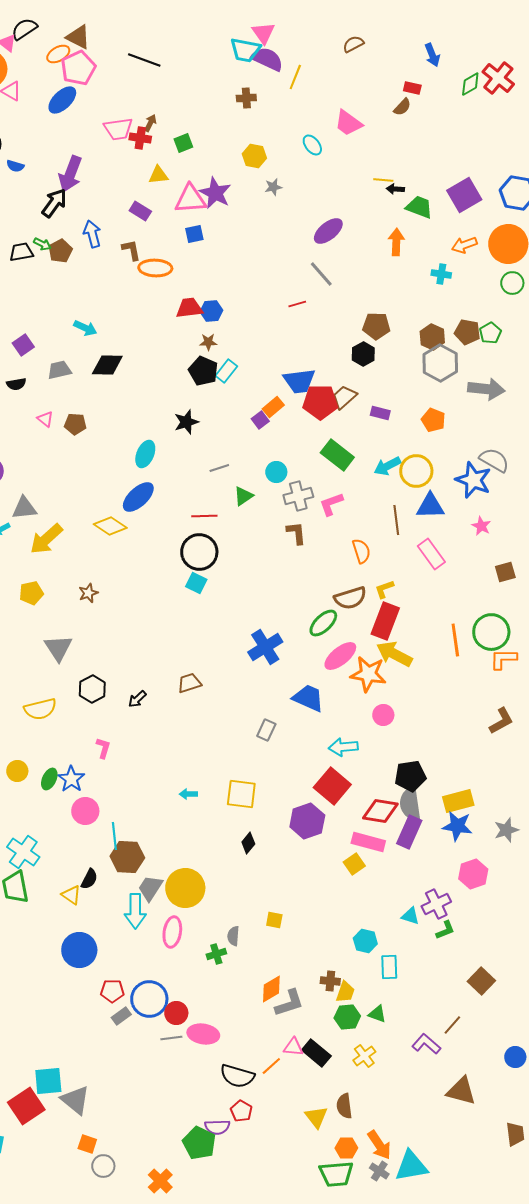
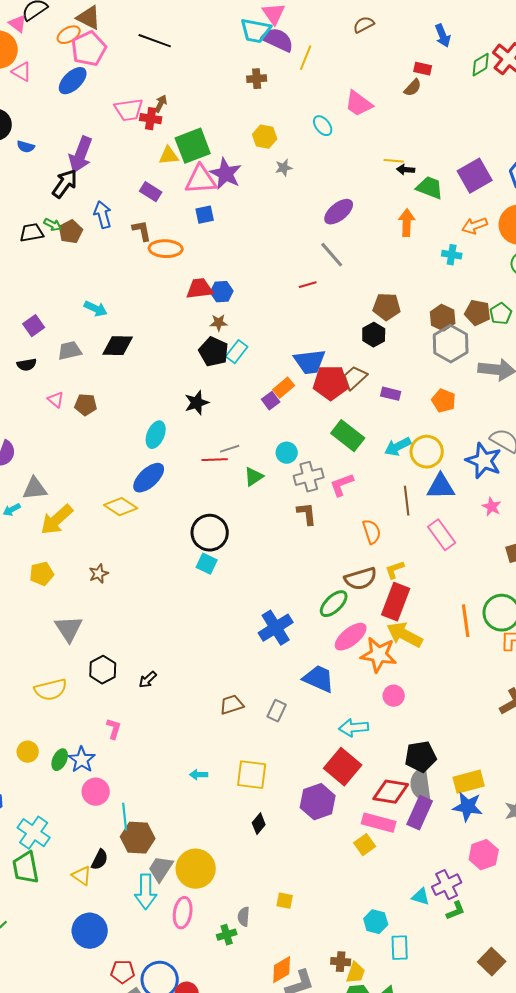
green square: (183, 143) -> (193, 146), moved, size x1.8
red line: (204, 516) -> (215, 460), moved
brown trapezoid: (189, 683) -> (232, 705), moved

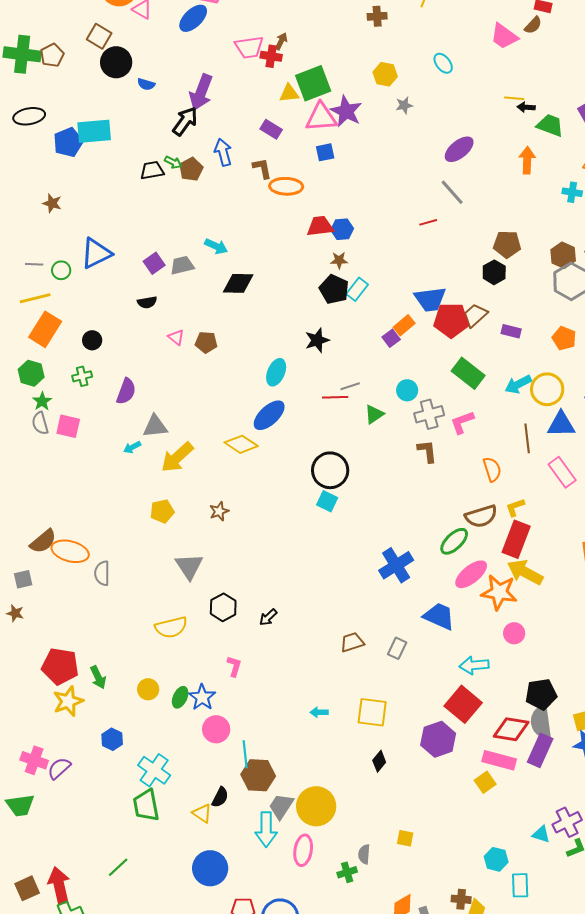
pink trapezoid: (359, 104) -> (504, 36), moved
gray trapezoid: (70, 351) -> (182, 265), moved

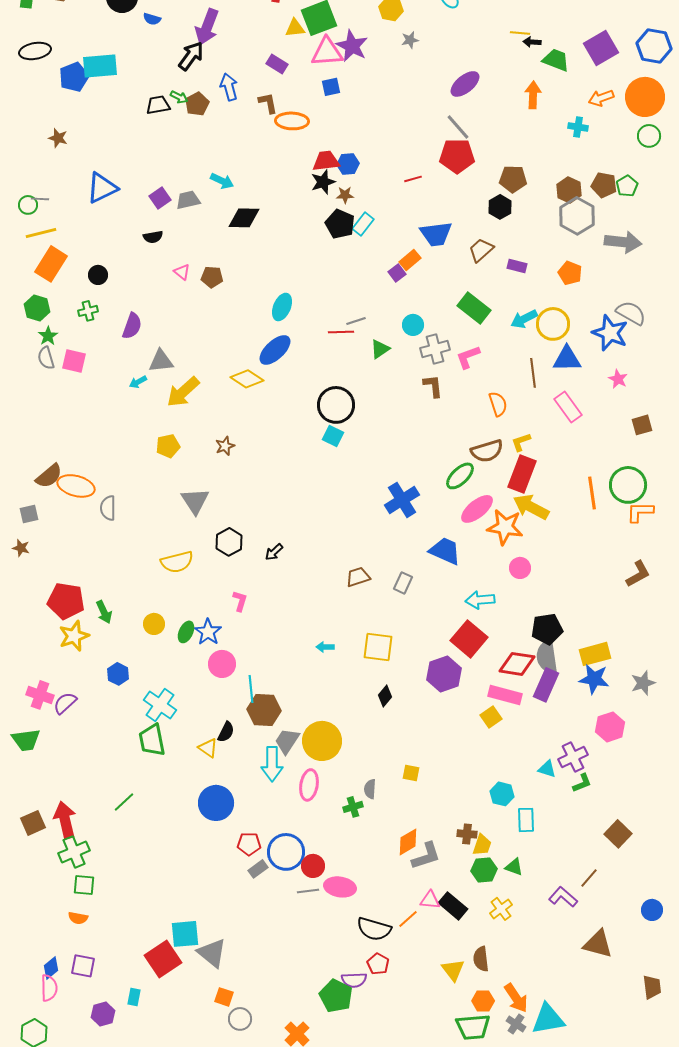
red line: (428, 222) -> (413, 179), moved
green circle: (61, 270) -> (28, 205), moved
red pentagon: (451, 320) -> (457, 156), moved
black star: (317, 340) -> (323, 182), moved

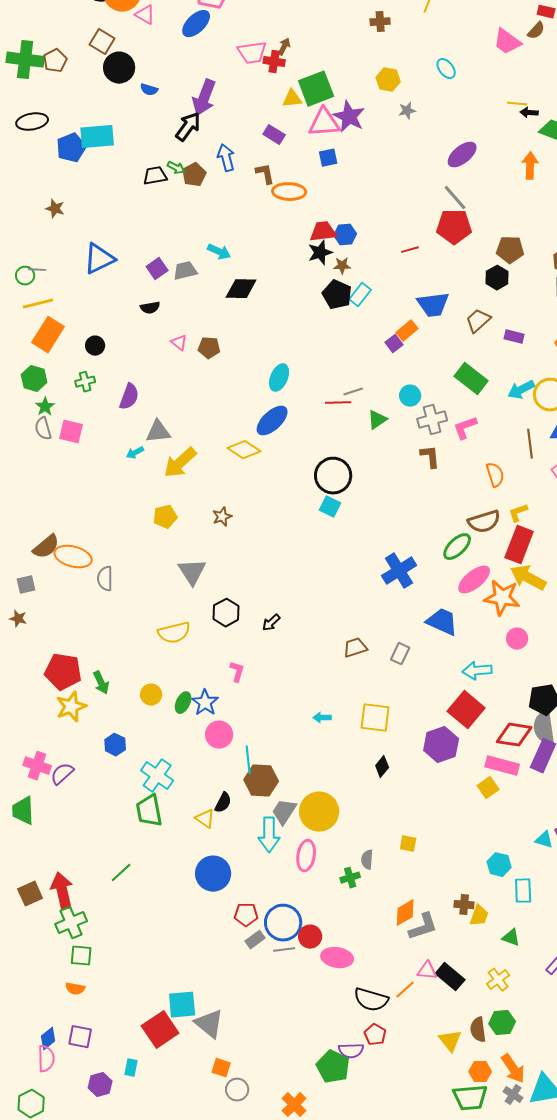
green trapezoid: (26, 740) -> (23, 811), turned 96
green hexagon: (484, 870) -> (502, 1023), moved
gray line: (308, 891) -> (284, 950), moved

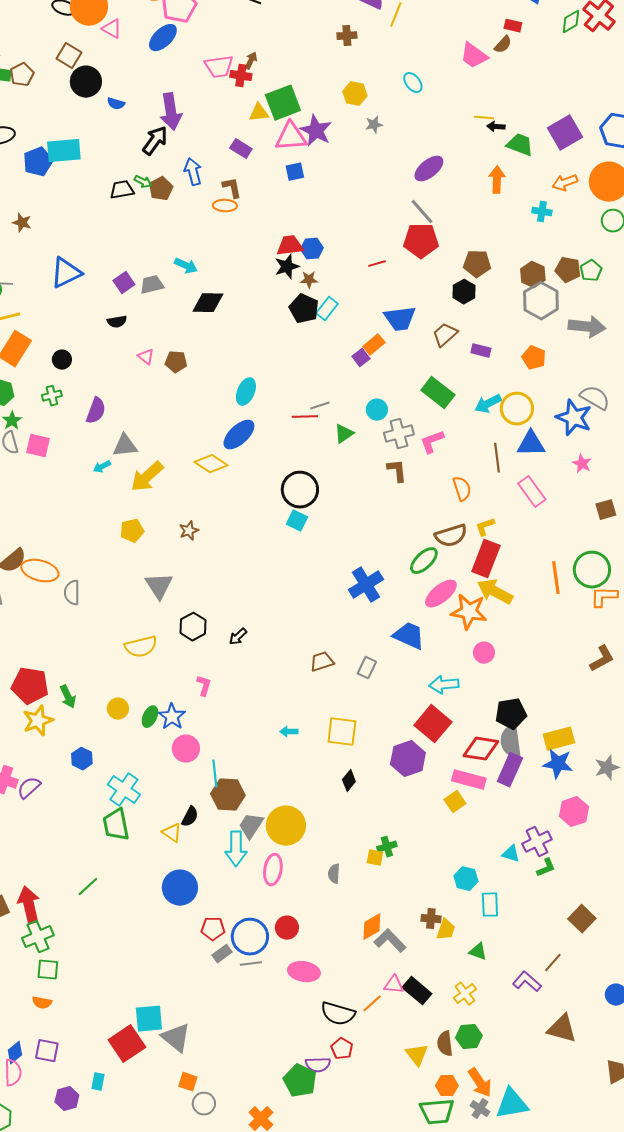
purple arrow: (204, 98) -> (171, 112), turned -30
orange ellipse: (289, 192) -> (225, 206), moved, size x0.7
green cross: (350, 878) -> (387, 847), moved
gray L-shape: (423, 927) -> (390, 941), turned -116
red circle: (310, 937) -> (287, 928), moved

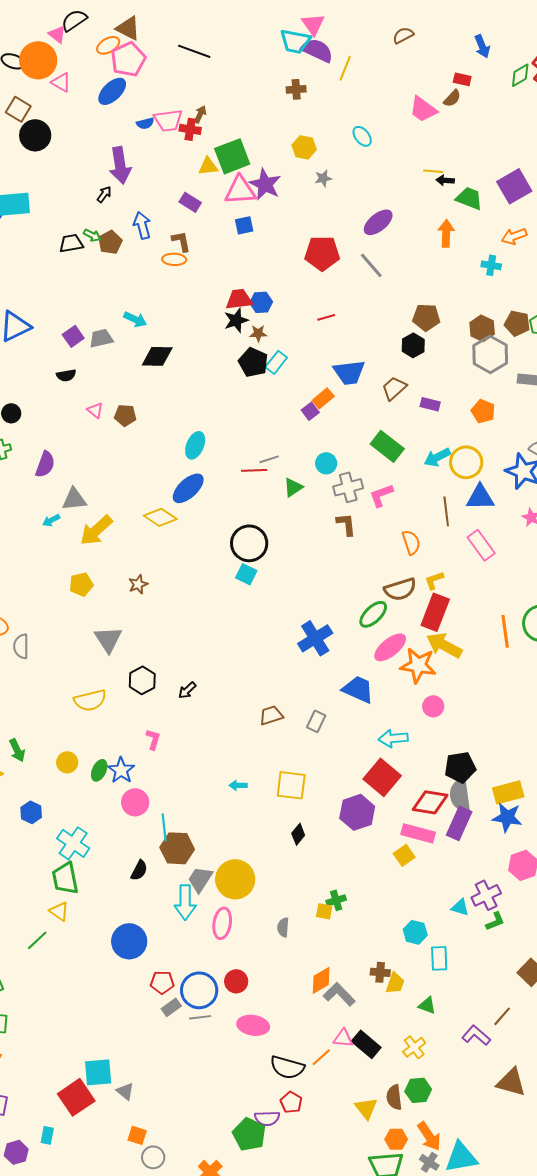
blue semicircle: (116, 104) -> (145, 123), moved, turned -30
black arrow: (155, 141) -> (104, 194), size x0.6
red pentagon: (421, 241) -> (322, 253), moved
yellow triangle: (172, 833) -> (59, 911), moved
gray triangle: (176, 1038) -> (125, 1091), size x0.6

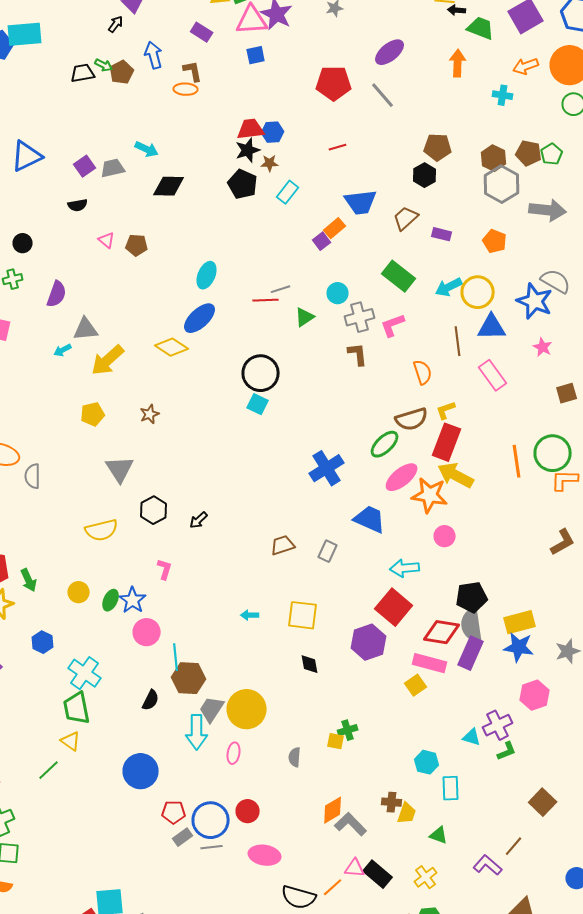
black pentagon: (253, 362) -> (243, 184), moved
black diamond: (298, 834) -> (310, 664), turned -50
pink ellipse: (222, 923) -> (234, 753), size x0.7

